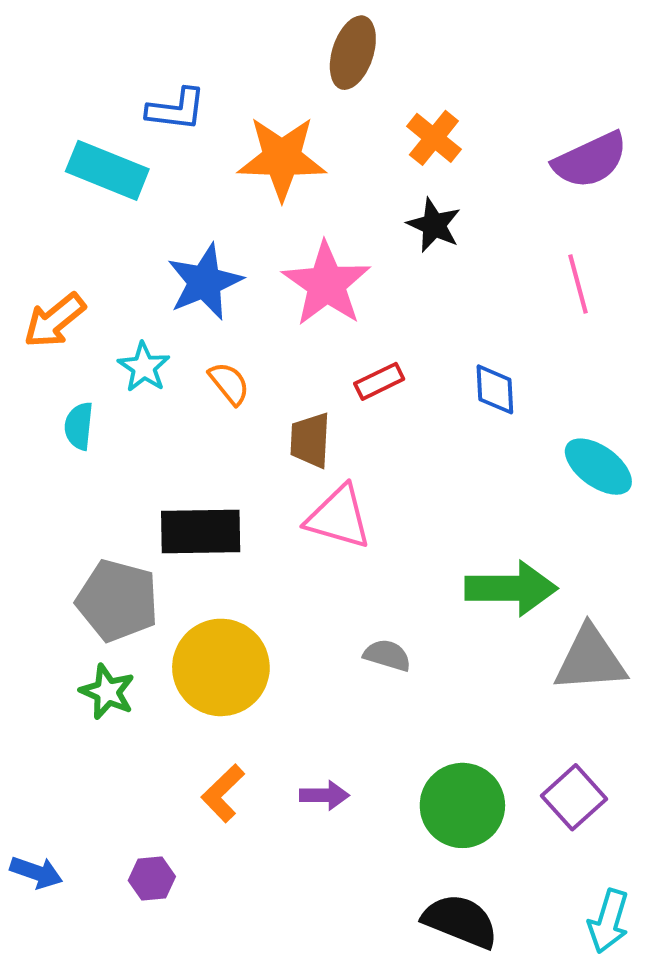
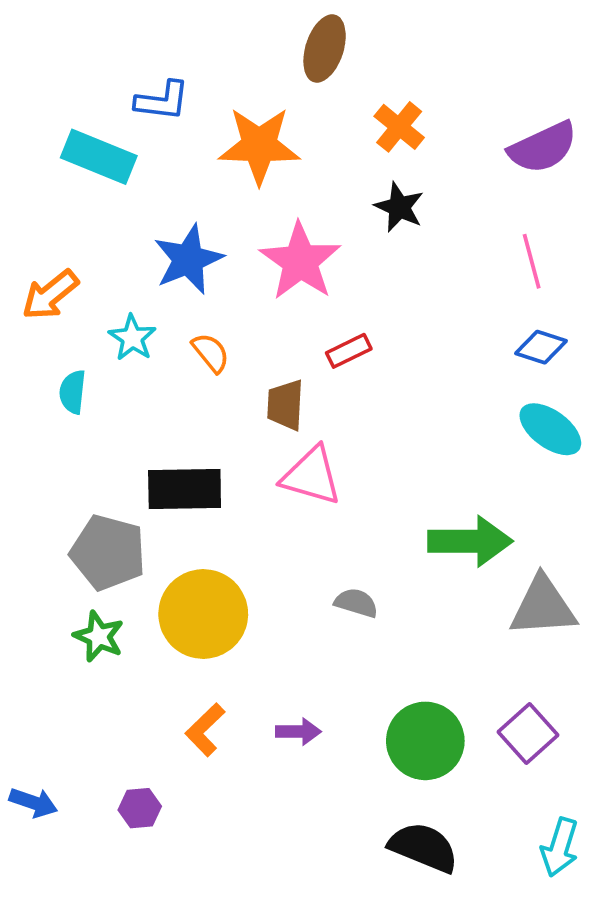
blue diamond: (495, 389) -> (541, 347), moved, turned -69

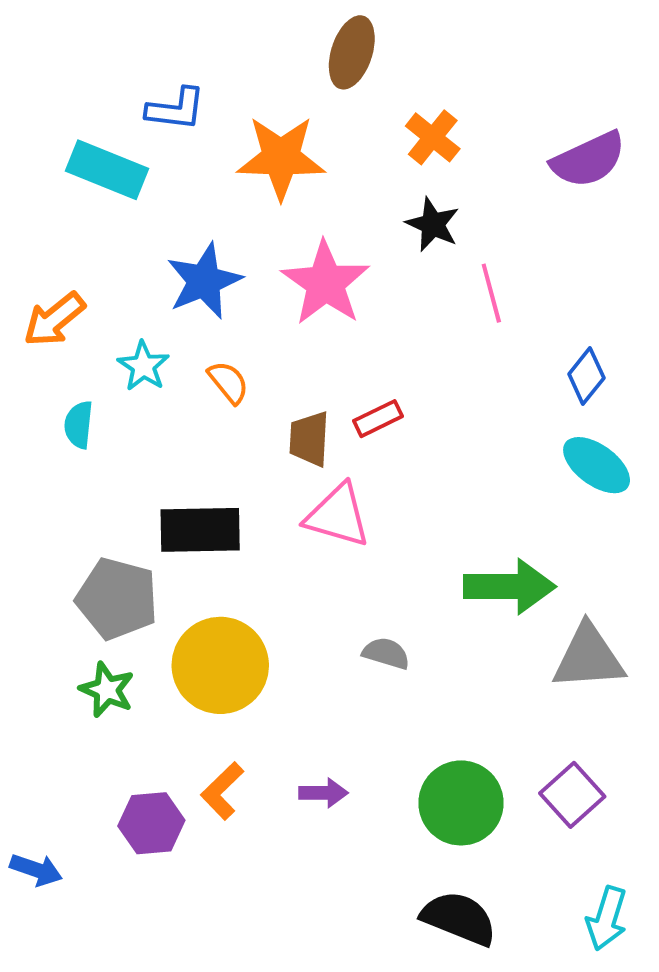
pink line: (532, 261) -> (491, 293), moved
blue diamond: (541, 347) -> (586, 376), turned -69
red rectangle: (349, 351) -> (378, 419), moved
purple hexagon: (140, 808) -> (151, 823), moved, size x1.4

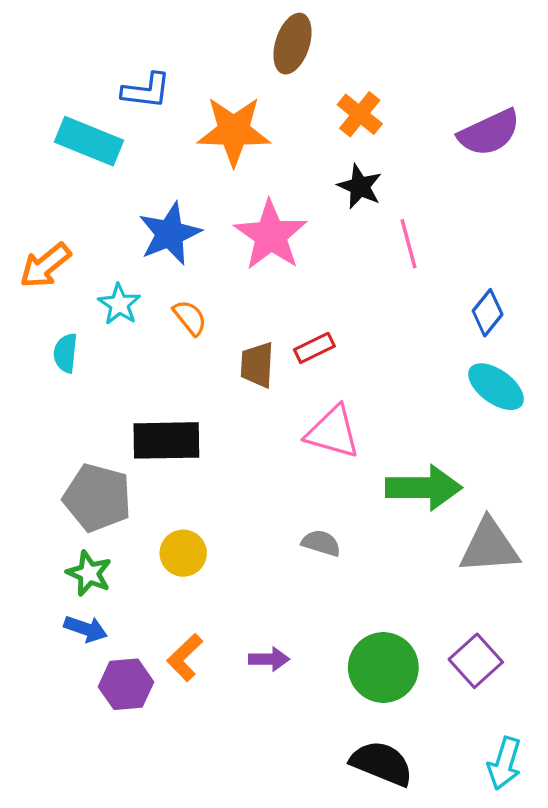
pink triangle: (338, 516) -> (333, 432), moved
yellow circle: (220, 665) -> (183, 553), size x0.6
blue arrow: (36, 870) -> (86, 629), moved

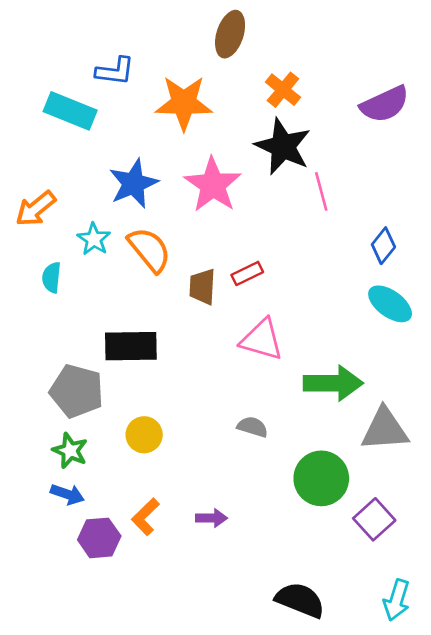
black star: (360, 187) -> (283, 147), size x1.6
orange semicircle: (190, 318) -> (149, 250), size x1.6
green circle: (383, 667) -> (321, 478), moved

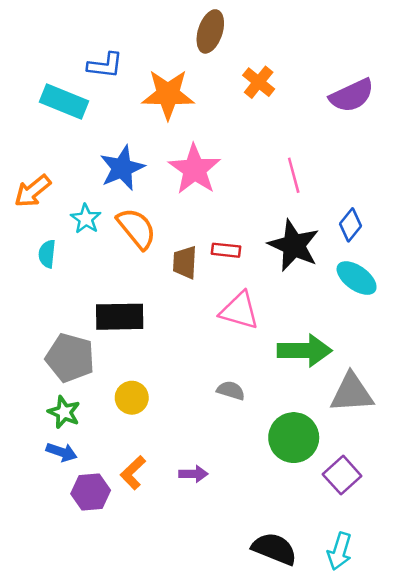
black star: (283, 147) -> (294, 245), moved
red rectangle: (247, 273) -> (226, 250), turned 32
cyan arrow: (397, 600) -> (340, 551), moved

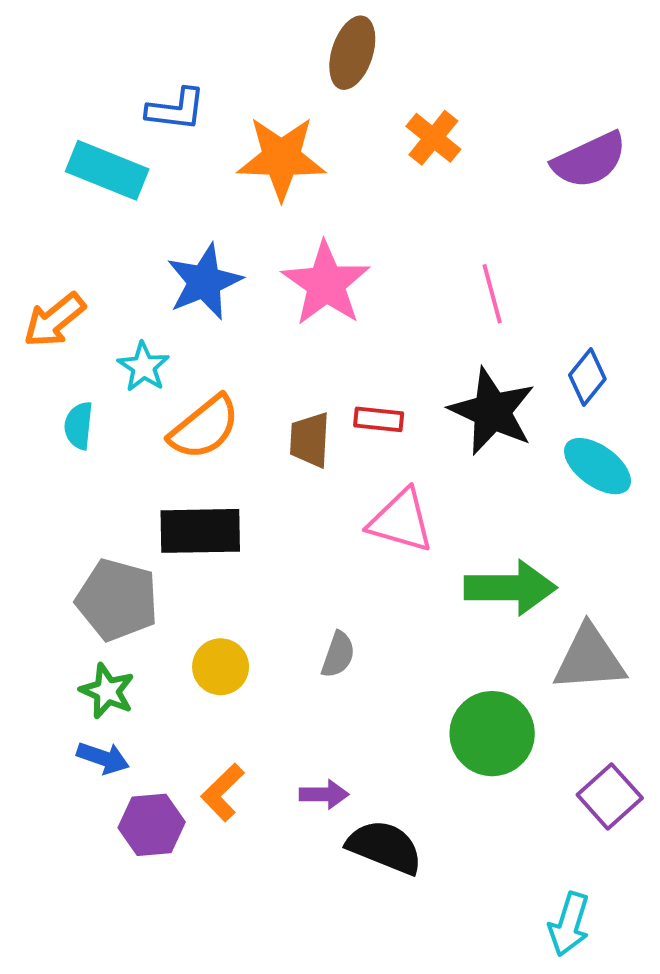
orange semicircle: (137, 228) -> (204, 428), moved, turned 90
gray semicircle: (231, 390) -> (338, 655), moved, turned 92
purple square: (342, 475) -> (610, 796), moved
black semicircle: (274, 549) -> (385, 847), moved

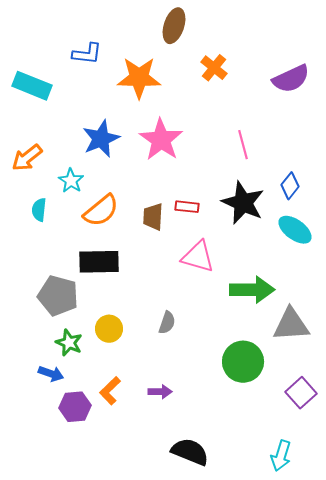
cyan rectangle: (107, 170) -> (32, 86), moved
green star: (107, 691) -> (69, 343), moved
black semicircle: (385, 847) -> (190, 452), moved

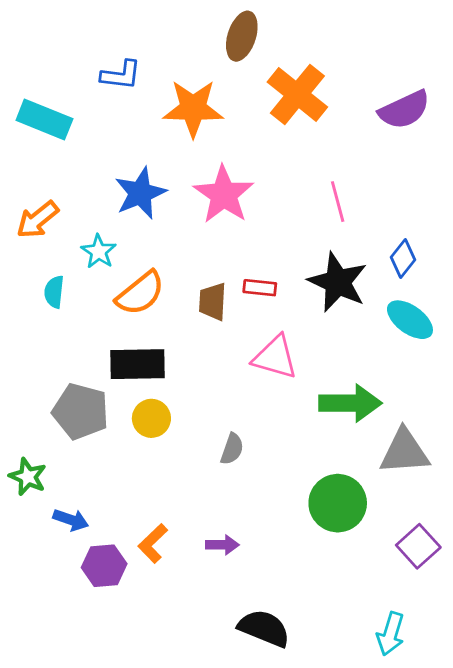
orange cross: (214, 68) -> (297, 94), size x1.6
yellow circle: (109, 329) -> (151, 418), moved
green star: (69, 343) -> (28, 477), moved

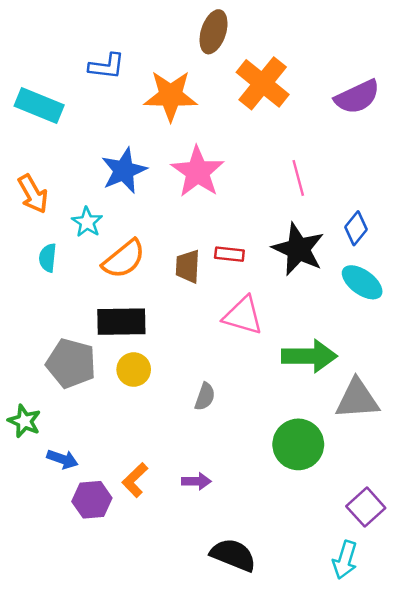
orange arrow: (37, 220) -> (33, 194), turned -81
purple square: (418, 546) -> (366, 507), moved

